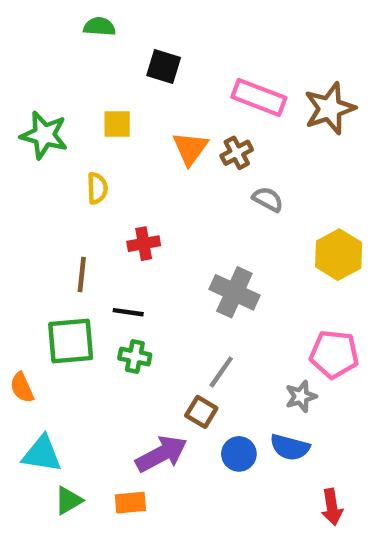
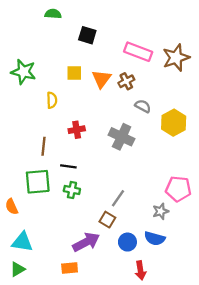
yellow square: (117, 124) -> (74, 73), moved
yellow hexagon: (339, 255) -> (174, 123), moved
gray cross: (234, 292) -> (122, 137), moved
green triangle: (68, 500) -> (18, 269), moved
red arrow: (332, 507) -> (140, 270), moved

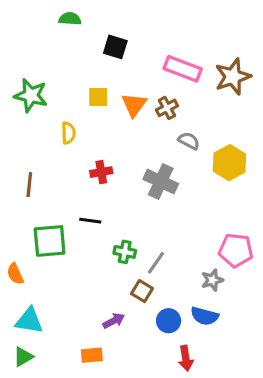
brown line: (44, 146) -> (29, 185), moved
green cross: (72, 190) -> (125, 252), moved
purple arrow: (86, 242) -> (114, 321), size x0.6

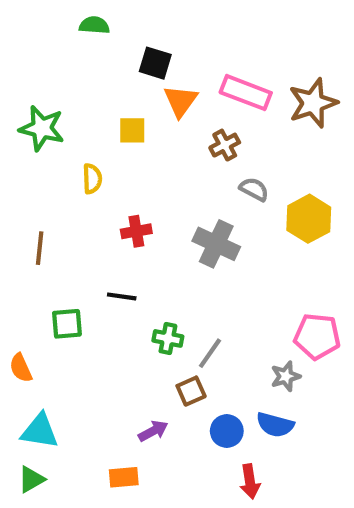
orange triangle: (134, 105) -> (181, 101), moved
green square: (50, 241) -> (67, 324), size x0.7
brown square: (142, 291) -> (191, 391), turned 35

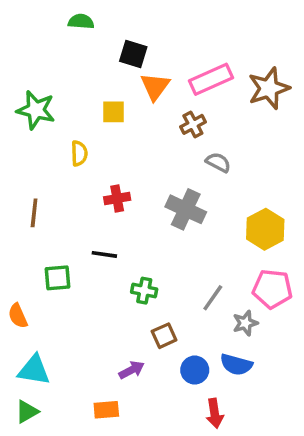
pink rectangle: (246, 93) -> (211, 79), turned -45
yellow hexagon: (309, 219) -> (265, 229), moved
gray line: (210, 353) -> (213, 298), moved

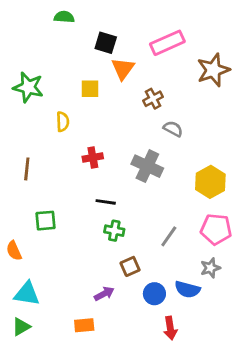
pink rectangle: (211, 79) -> (167, 43), moved
black line: (104, 254) -> (106, 202), moved
gray star: (245, 323) -> (210, 268), moved

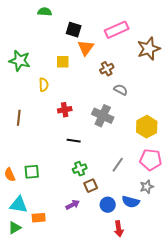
green square: (45, 221) -> (32, 172), moved
green cross: (114, 231) -> (80, 169), moved, turned -32
orange rectangle: (84, 325) -> (39, 218), moved

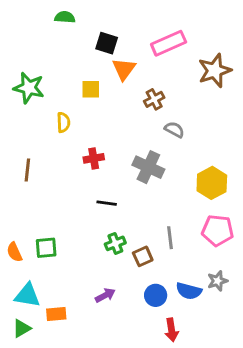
gray line: (118, 165) -> (170, 238), turned -42
brown square: (91, 186) -> (143, 256), moved
gray star: (147, 187) -> (218, 281), moved

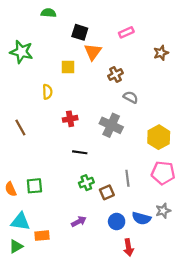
pink rectangle: (169, 43) -> (126, 32), size x0.6
brown star: (215, 71) -> (161, 53), size x0.6
green star: (29, 88) -> (21, 52), moved
brown line: (27, 170) -> (20, 127), turned -35

